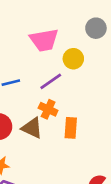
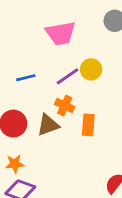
yellow circle: (73, 59) -> (91, 69), moved
brown triangle: (32, 128) -> (48, 125), turned -45

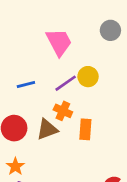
pink trapezoid: (61, 33) -> (59, 42), turned -108
orange star: (15, 164) -> (15, 166), turned -30

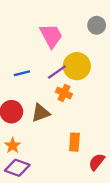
yellow circle: (88, 77) -> (77, 66), size x1.5
orange cross: (63, 111) -> (64, 93), moved
orange rectangle: (85, 129) -> (74, 142), moved

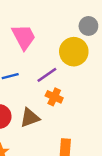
pink trapezoid: (51, 36) -> (24, 37), moved
yellow circle: (77, 66) -> (74, 52), moved

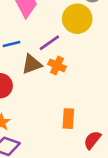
brown triangle: (30, 118) -> (32, 64), moved

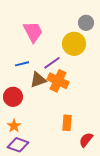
orange cross: (57, 65) -> (58, 81), size x1.5

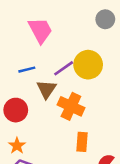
yellow circle: (74, 44) -> (88, 65), moved
brown triangle: (38, 80) -> (46, 89), turned -36
orange cross: (58, 81) -> (71, 106), moved

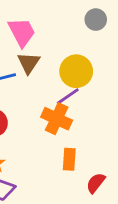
purple line: (64, 68) -> (68, 96), moved
brown triangle: (46, 89) -> (29, 63), moved

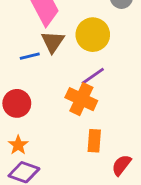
yellow circle: (76, 71) -> (93, 35), moved

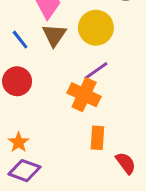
blue line: (30, 56) -> (20, 40), moved, turned 66
red circle: (17, 103) -> (17, 81), moved
red semicircle: (121, 165) -> (126, 163), turned 105

